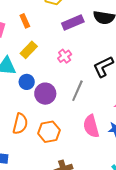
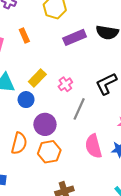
yellow rectangle: (29, 50) -> (37, 78), moved
pink cross: (65, 56) -> (65, 84), moved
purple circle: (45, 94) -> (45, 124), moved

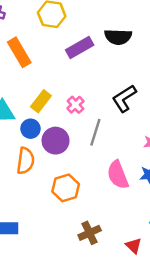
orange rectangle: (24, 36) -> (19, 52), size x1.6
purple circle: (45, 124) -> (56, 141), moved
orange semicircle: (19, 143) -> (25, 161), moved

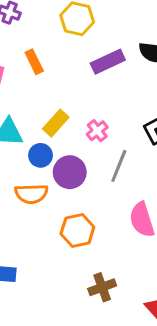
orange rectangle: (19, 52) -> (34, 62), size x0.7
orange semicircle: (25, 161) -> (31, 194), turned 76

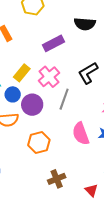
purple rectangle: (108, 62) -> (54, 43), moved
pink cross: (97, 131) -> (49, 77), size x1.5

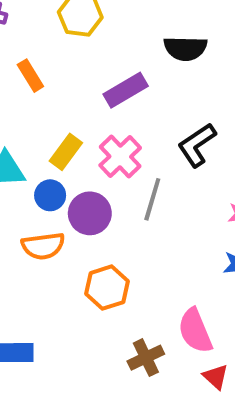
pink semicircle: (81, 134) -> (195, 331), moved

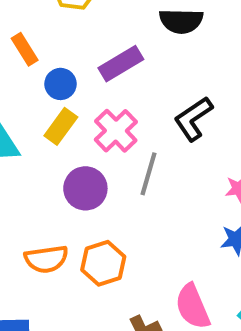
blue circle: (50, 195) -> (60, 84), moved
orange semicircle: (43, 246) -> (46, 259), moved

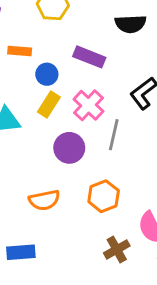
orange rectangle: (25, 49) -> (20, 51), turned -50
purple rectangle: (121, 64) -> (89, 57), turned 56
orange hexagon: (103, 263) -> (104, 196), moved

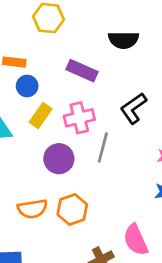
blue circle: (47, 74) -> (27, 86), moved
pink cross: (88, 105) -> (79, 118), turned 32
orange hexagon: (104, 196) -> (72, 209), moved

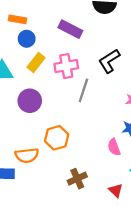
purple circle: (59, 159) -> (30, 101), moved
orange semicircle: (32, 209) -> (27, 155), moved
pink semicircle: (136, 240) -> (114, 147), moved, size x0.7

